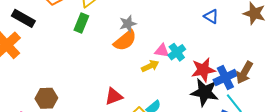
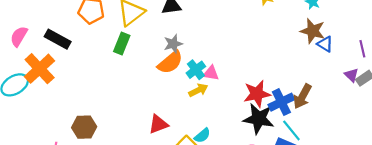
blue triangle: (211, 16) -> (325, 44), moved
cyan cross: (177, 52) -> (196, 70), moved

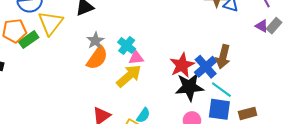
green rectangle: (122, 44) -> (29, 40), moved, turned 48
cyan cross: (196, 70) -> (127, 45), moved
yellow arrow: (198, 90) -> (129, 76), size x1.5

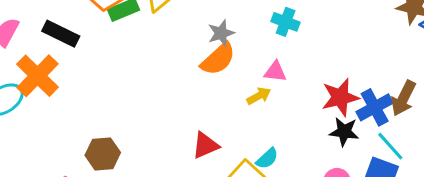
cyan cross: (127, 45) -> (286, 22), moved, turned -30
yellow arrow: (129, 76) -> (259, 96), size x0.6
black star: (189, 87) -> (344, 132), size x0.7

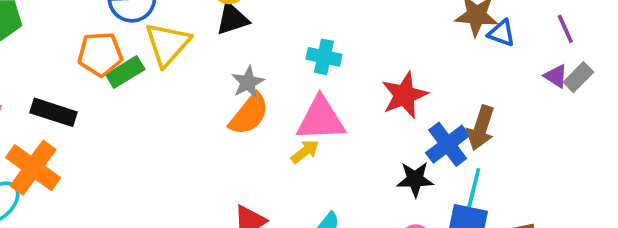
pink triangle: (275, 72) -> (321, 119), size x1.8
red star: (340, 97) -> (404, 95), moved
cyan line: (390, 146) -> (474, 188), turned 64

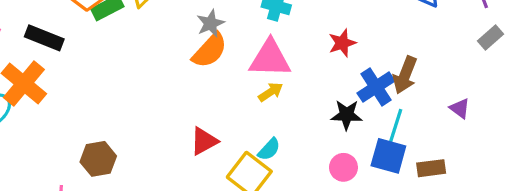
purple triangle: (556, 76) -> (460, 108), moved
red star: (404, 95) -> (342, 43), size x0.7
yellow arrow: (305, 152) -> (271, 92), moved

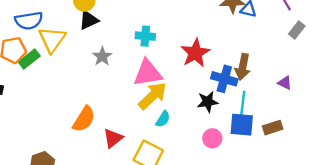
red star: (342, 43) -> (195, 53), size x1.5
orange semicircle: (210, 50) -> (84, 119), moved
blue cross: (376, 87) -> (224, 79), turned -30
yellow arrow: (271, 92) -> (152, 96), size x1.8
cyan semicircle: (269, 149) -> (163, 119), moved

